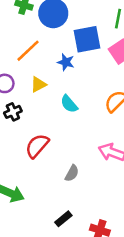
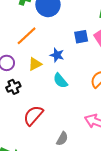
blue square: (87, 39) -> (81, 37), moved, size x0.6
blue star: (66, 62) -> (57, 55), moved

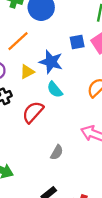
blue star: (57, 55) -> (51, 62), size x1.5
red semicircle: (33, 115) -> (33, 112), moved

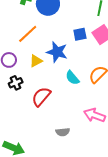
cyan semicircle: (55, 90) -> (72, 78), moved
gray semicircle: (57, 152) -> (63, 132), turned 56

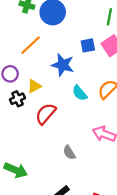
yellow triangle: (36, 61) -> (34, 86), moved
gray semicircle: (63, 132) -> (69, 152), turned 64

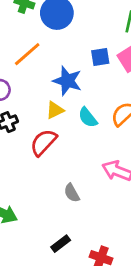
yellow triangle: (34, 86) -> (55, 110), moved

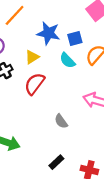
blue square: (100, 57) -> (75, 38), moved
yellow triangle: (55, 110) -> (32, 57), moved

